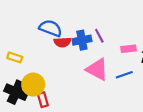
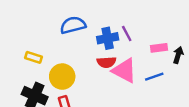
blue semicircle: (51, 28) -> (73, 25), turned -35
red semicircle: (62, 42) -> (106, 62), moved
yellow circle: (33, 85) -> (62, 77), moved

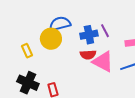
yellow rectangle: (33, 57) -> (27, 51), turned 48
yellow circle: (62, 77) -> (51, 39), moved

